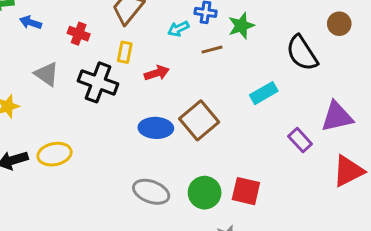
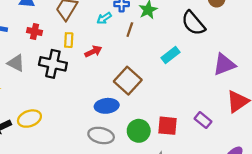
brown line: (212, 50) -> (130, 30), turned -48
blue ellipse: (156, 128) -> (107, 106), moved
purple rectangle: (300, 140) -> (203, 120), moved

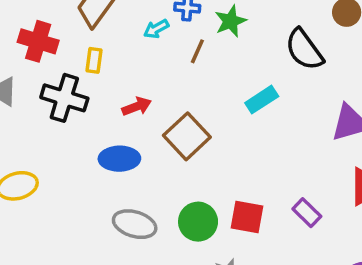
red cross: (35, 32) -> (38, 41), size x1.5
red arrow: (93, 51) -> (137, 106), moved
blue ellipse: (107, 106) -> (119, 159), moved

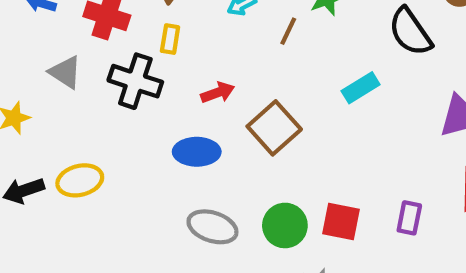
purple rectangle: (307, 213) -> (409, 218), turned 56

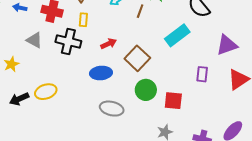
cyan rectangle: (361, 88) -> (177, 35), size x1.4
purple rectangle: (409, 218) -> (202, 74), moved
green circle: (285, 225) -> (146, 90), moved

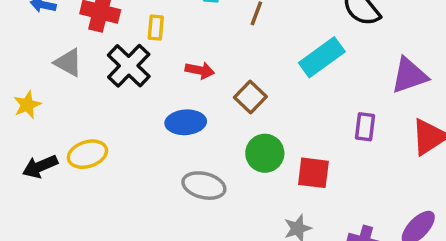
black cross: (68, 41) -> (129, 66), turned 30
red arrow: (109, 44) -> (200, 70), turned 35
brown square: (137, 58) -> (250, 97), size x0.7

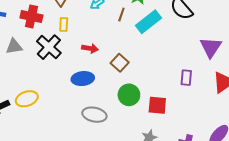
cyan rectangle: (322, 57) -> (149, 22), moved
gray triangle: (68, 63) -> (14, 46), turned -36
purple triangle: (409, 75) -> (211, 47), turned -35

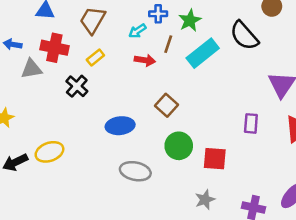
yellow rectangle: (64, 25) -> (95, 58), turned 48
gray triangle: (14, 46) -> (31, 69), moved
black cross: (49, 47) -> (77, 86), size x0.7
red arrow: (90, 48) -> (145, 60), moved

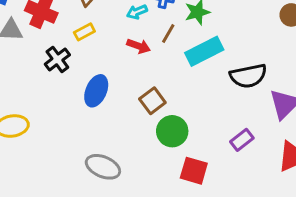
black semicircle: (244, 36) -> (248, 76), moved, turned -72
purple rectangle: (251, 123) -> (242, 140), turned 36
blue ellipse: (120, 126) -> (96, 91), moved, turned -72
green circle: (179, 146) -> (172, 131), moved

